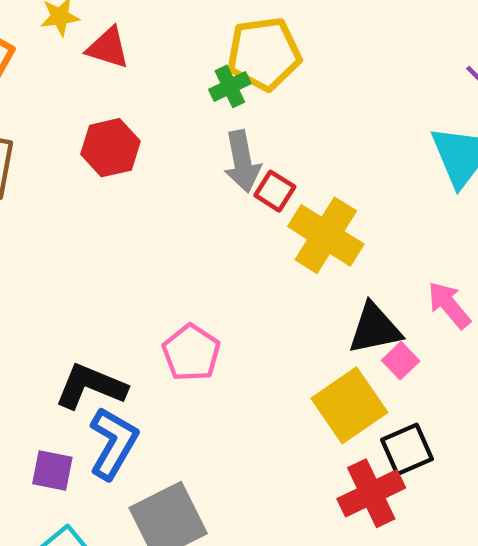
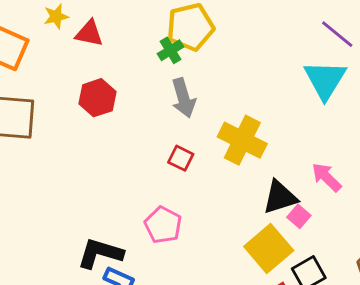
red square: (275, 191) -> (181, 158), moved

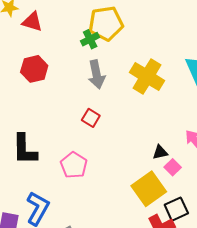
yellow cross: (242, 140) -> (147, 77), moved
black triangle: (280, 197) -> (160, 152), size x0.6
black L-shape: (100, 253) -> (25, 149), moved, turned -112

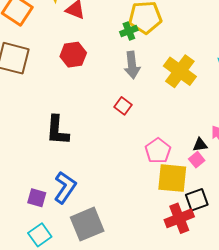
black triangle: (160, 152) -> (200, 145), moved
pink pentagon: (74, 165) -> (158, 151), moved
yellow square: (149, 189) -> (172, 178), turned 36

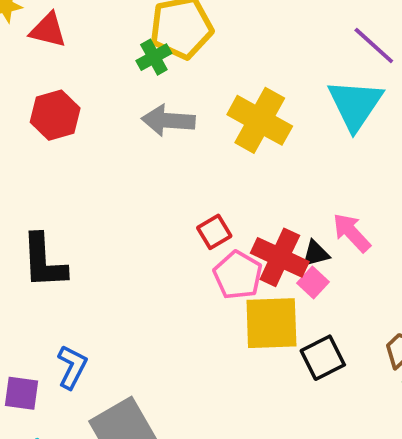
gray arrow: (132, 65) -> (168, 120), turned 108
red square: (123, 106) -> (214, 232), moved, turned 30
blue L-shape: (65, 187) -> (72, 367), size x0.7
red cross: (179, 218) -> (280, 257), moved, turned -36

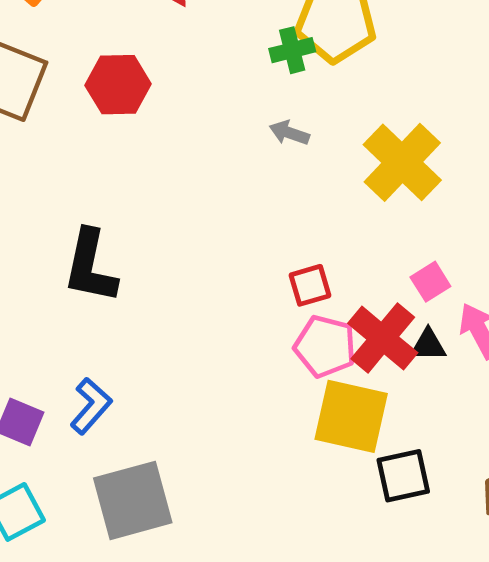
red hexagon: (55, 115) -> (118, 85), moved
gray arrow: (168, 120) -> (289, 133), size x0.6
pink pentagon: (238, 275) -> (325, 346), turned -30
pink square: (313, 283) -> (430, 282), moved

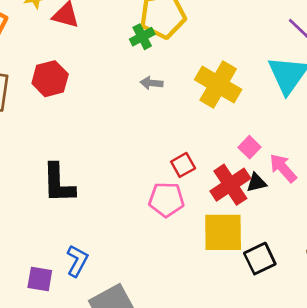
red cross: (383, 338) -> (230, 185), turned 30
pink pentagon: (325, 346) -> (166, 200), moved

